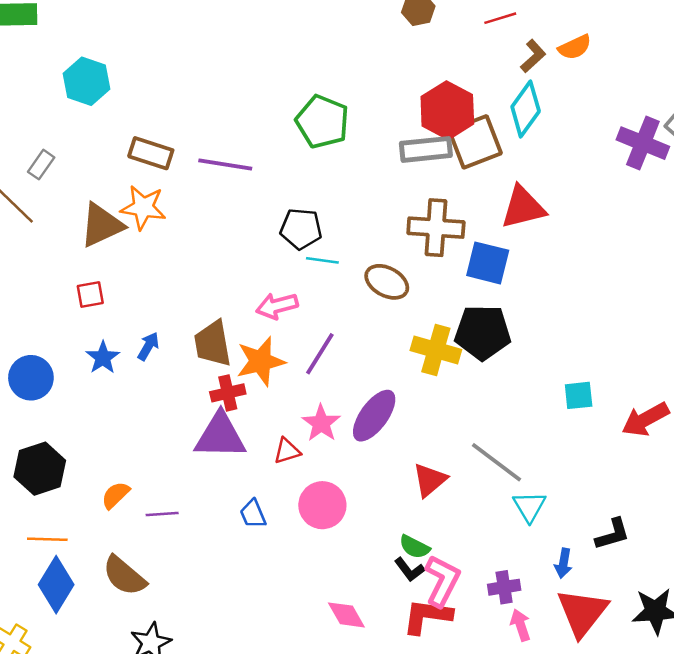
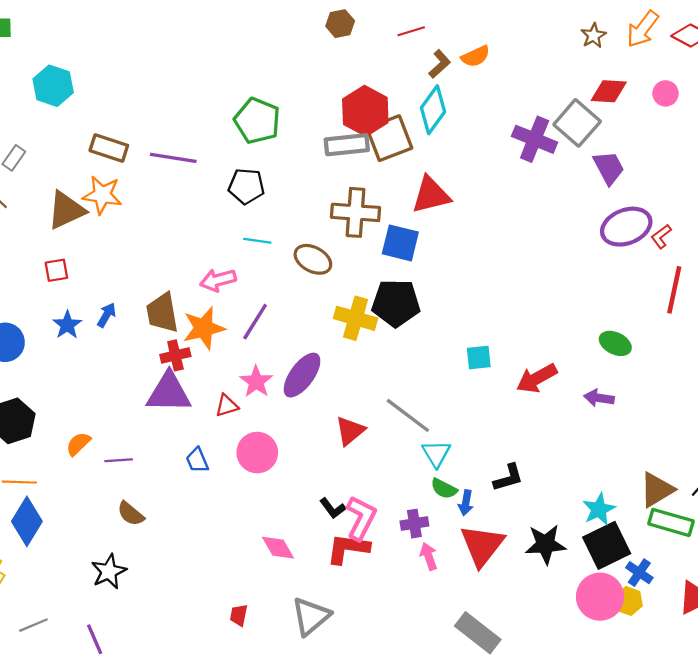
black pentagon: (301, 229) -> (246, 186), moved
green semicircle: (415, 547) -> (444, 489), moved
brown semicircle: (124, 576) -> (131, 514), moved, size x0.7

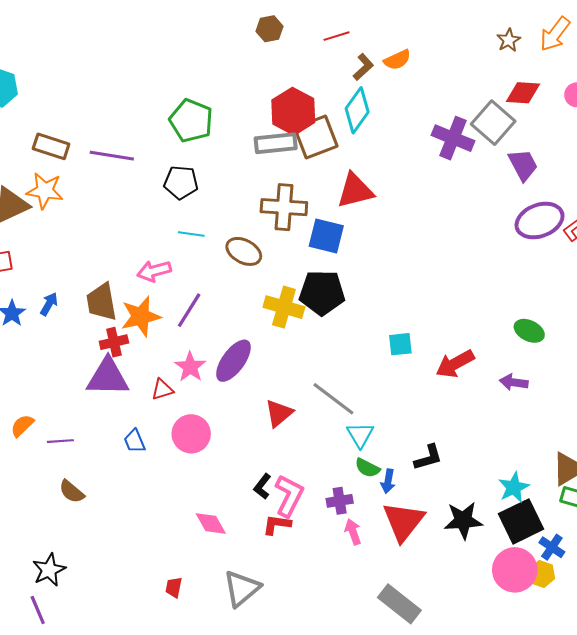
black L-shape: (333, 508) -> (262, 486), turned 75
red L-shape: (348, 549) -> (277, 525), size x0.7
black star: (109, 572) -> (49, 570), moved

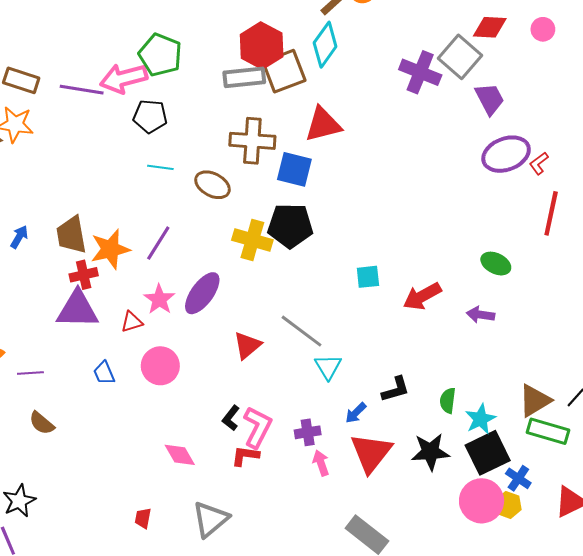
pink arrow: (154, 271) -> (123, 78), moved, size x1.4
green semicircle: (367, 468) -> (448, 401), moved, turned 70
blue arrow: (388, 481) -> (356, 413), turned 35

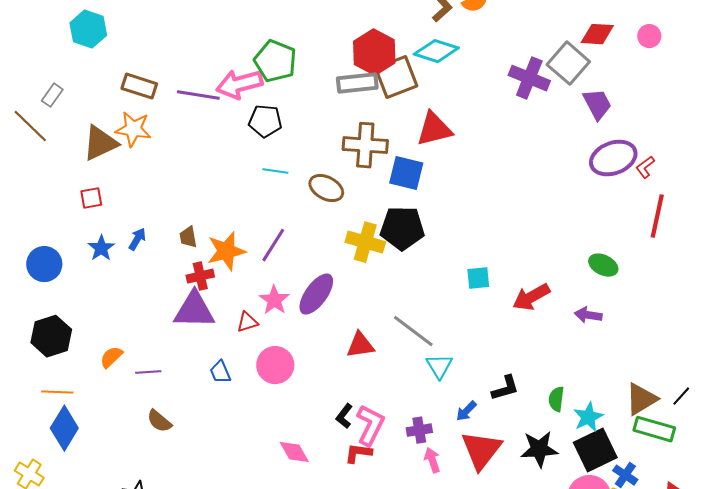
cyan diamond: (325, 45) -> (436, 51), turned 72
brown trapezoid: (71, 235) -> (188, 237), size x0.6
red triangle: (247, 345) -> (360, 345), turned 32

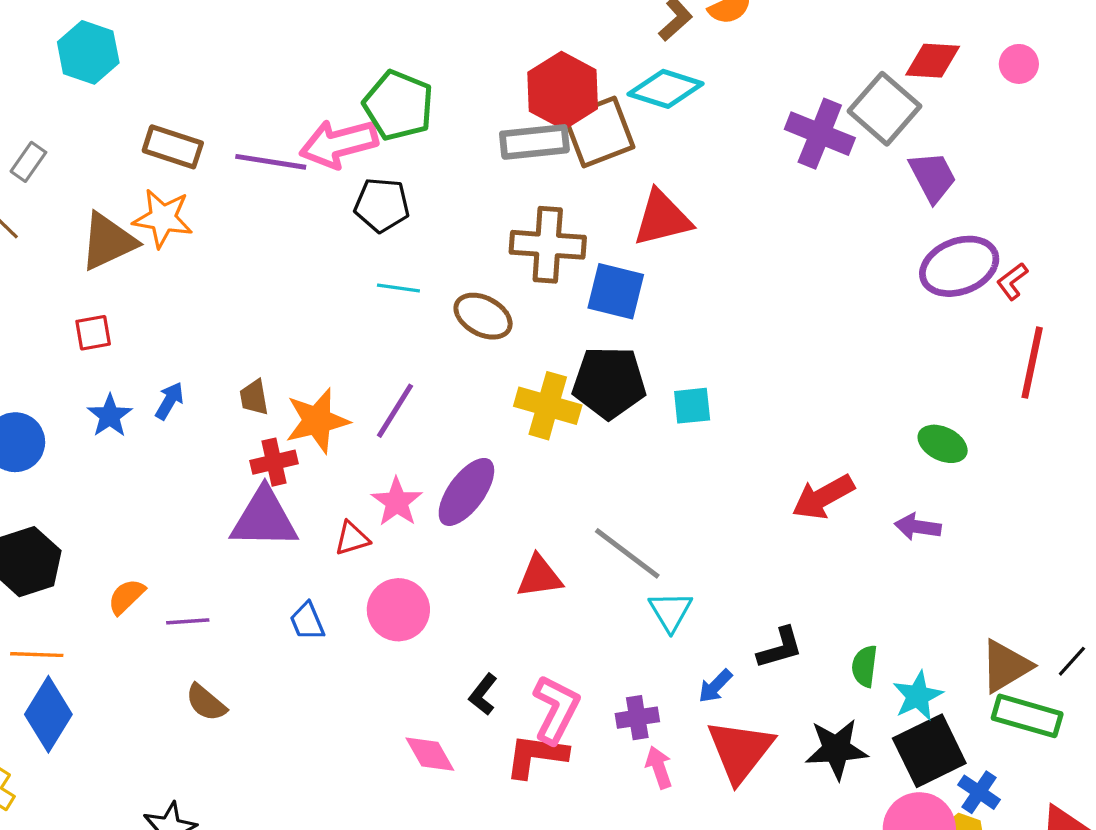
cyan square: (478, 278) -> (692, 406), moved
black L-shape: (344, 416) -> (483, 694), moved
red L-shape: (358, 453) -> (536, 756), size x1.4

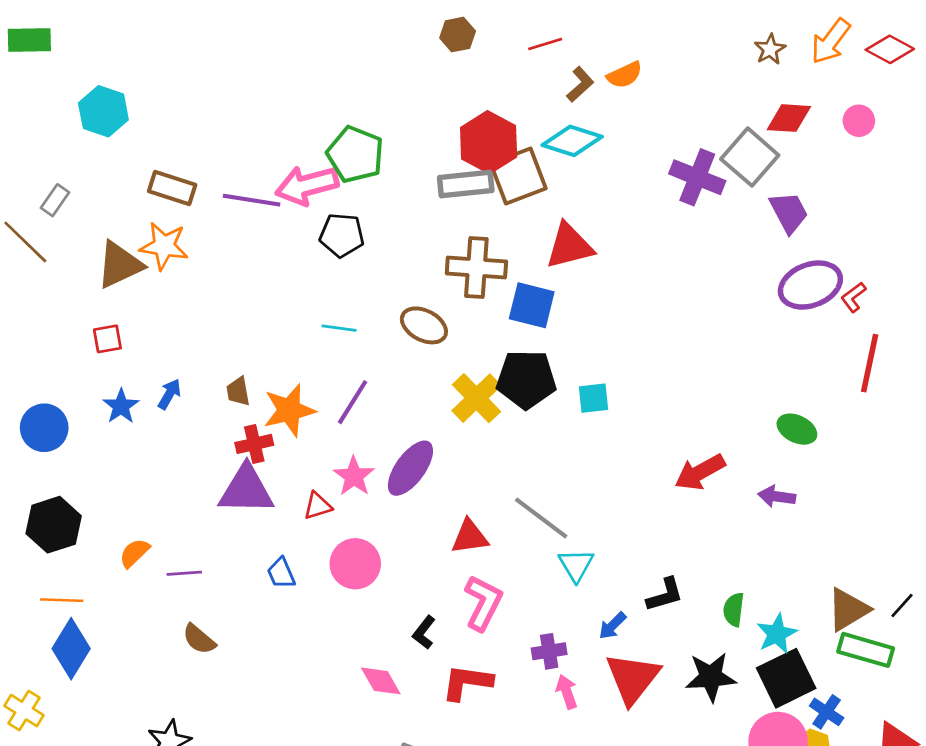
cyan line: (398, 288) -> (339, 328), moved
yellow cross: (548, 406) -> (476, 398), turned 30
pink L-shape: (556, 709) -> (483, 603), moved

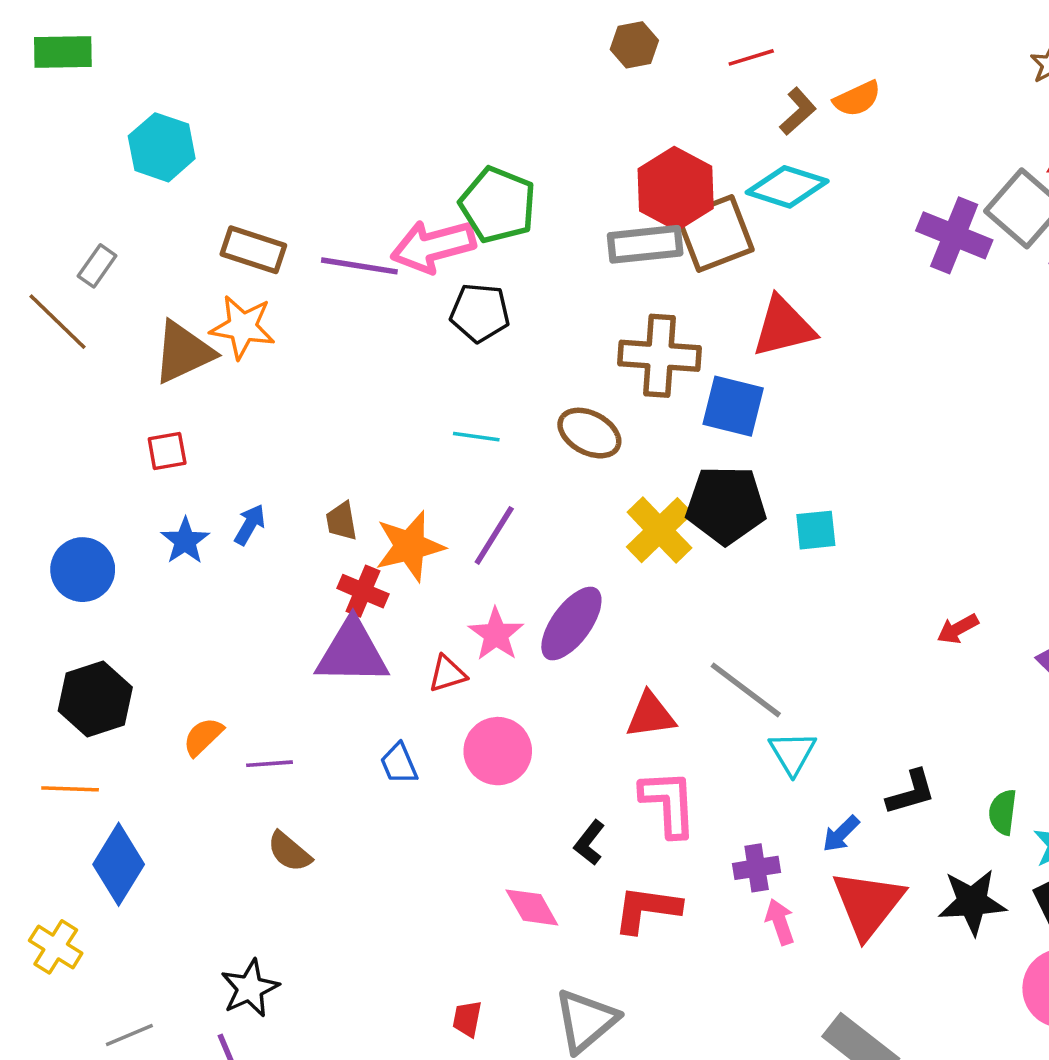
red cross: (254, 444) -> (363, 591), turned 36
red arrow: (700, 472) -> (958, 629), size x0.6
orange line: (62, 600) -> (70, 789), moved
pink L-shape: (483, 603) -> (668, 803), turned -30

